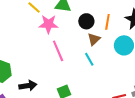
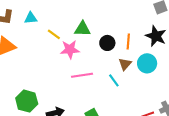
brown triangle: (94, 39) -> (125, 64), moved
pink line: (58, 51) -> (82, 75), turned -70

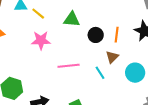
yellow line: (54, 34) -> (38, 14), moved
pink star: (70, 50) -> (41, 40), moved
cyan circle: (147, 63) -> (135, 73), moved

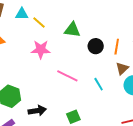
brown triangle: (112, 57) -> (122, 69), moved
pink line: (69, 66) -> (67, 76), turned 30

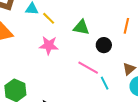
orange line: (117, 47) -> (126, 26), moved
pink line: (67, 76) -> (88, 68), moved

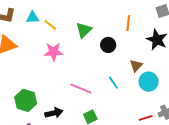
green triangle: (81, 27) -> (84, 30), turned -48
pink line: (88, 68) -> (81, 88), moved

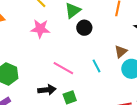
black circle: (108, 45) -> (84, 28), moved
black arrow: (54, 113) -> (47, 90), moved

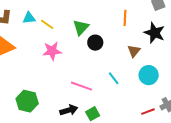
brown triangle: (121, 52) -> (134, 51), moved

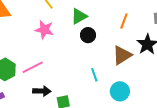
brown triangle: (134, 51) -> (122, 55), size x1.5
cyan circle: (149, 75) -> (120, 91), moved
pink line: (81, 86) -> (33, 67), moved, turned -65

